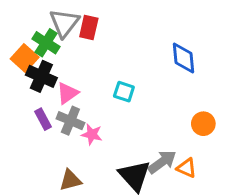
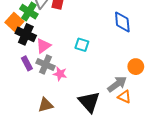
gray arrow: (162, 162) -> (117, 84), moved

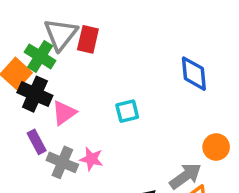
cyan square: (82, 45) -> (127, 111), turned -32
gray cross: (45, 64) -> (62, 162), moved

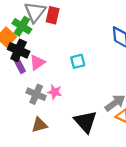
purple rectangle: (37, 142) -> (20, 66), moved

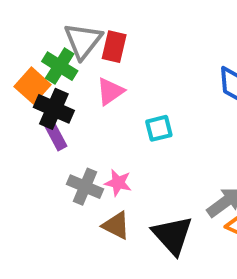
pink triangle: (37, 62) -> (110, 91), moved
brown triangle: (39, 125) -> (116, 226), moved, turned 42

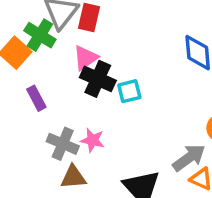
black cross: (54, 109) -> (98, 79), moved
brown triangle: (116, 226) -> (73, 177), moved, turned -32

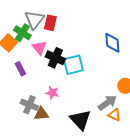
pink triangle: (85, 58) -> (39, 48), moved, turned -35
cyan square: (129, 91) -> (73, 65), size x1.5
gray cross: (63, 144) -> (29, 105), moved

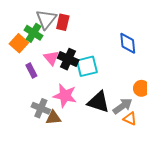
pink triangle: (39, 48) -> (51, 58), moved
pink star: (52, 93) -> (65, 96), size x1.6
black triangle: (80, 120) -> (98, 102), moved, turned -30

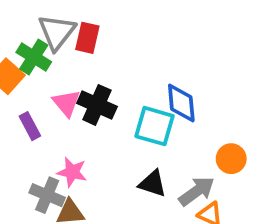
blue diamond: (128, 43) -> (181, 103), moved
cyan square: (87, 66) -> (154, 126), moved, turned 30
pink star: (65, 96) -> (72, 172), moved, size x0.7
black triangle: (98, 102) -> (153, 184), size x0.7

